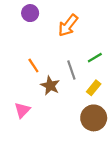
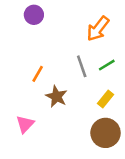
orange arrow: (68, 25) -> (98, 29), moved
orange line: (33, 65) -> (38, 74), turned 64
gray line: (71, 70) -> (82, 66), moved

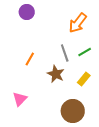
brown star: (57, 96) -> (56, 74), moved
brown circle: (106, 133) -> (73, 111), moved

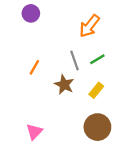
pink triangle: (20, 99) -> (34, 132), moved
brown circle: (73, 111) -> (97, 127), moved

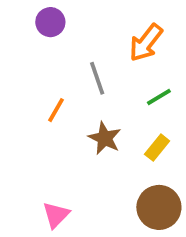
gray line: (74, 60) -> (97, 78), moved

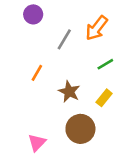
gray line: (97, 78) -> (64, 39), moved, turned 50
brown circle: (159, 207) -> (80, 129), moved

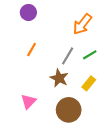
gray line: (64, 39) -> (68, 56), moved
orange line: (37, 73) -> (32, 50), moved
pink triangle: (37, 143) -> (28, 101), moved

